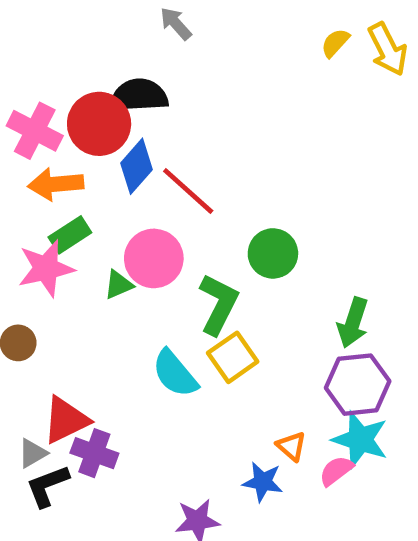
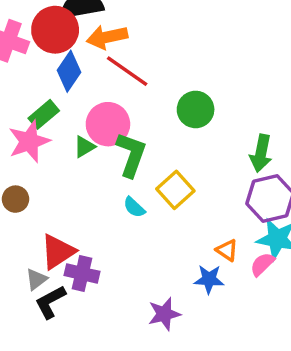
blue diamond: (136, 166) -> (69, 71), moved
orange arrow: (56, 184) -> (107, 37), moved
green L-shape: (219, 304) -> (131, 155), moved
cyan semicircle: (175, 374) -> (134, 207), size x0.6

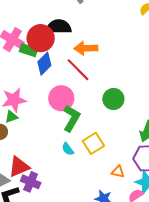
orange arrow: (107, 37) -> (86, 48), moved
green rectangle: (44, 114) -> (29, 50), moved, turned 48
green triangle: (84, 147) -> (11, 117), moved
orange triangle: (227, 250) -> (118, 172), moved, turned -32

